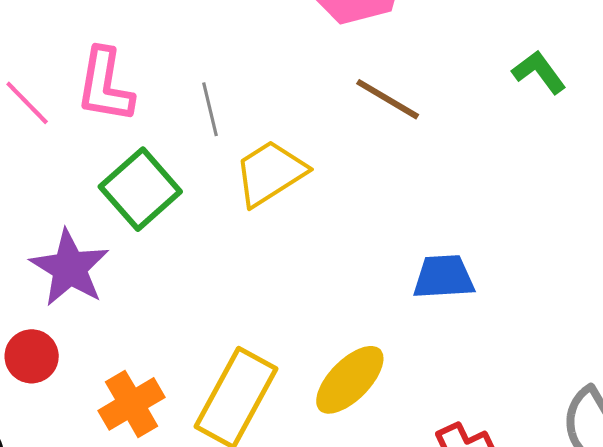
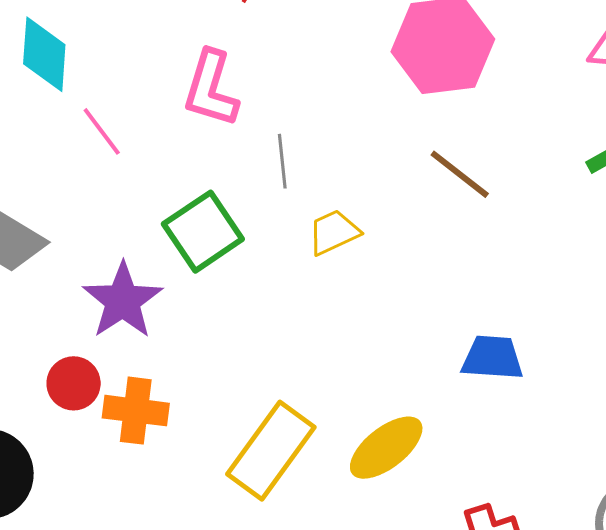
pink L-shape: (105, 85) -> (211, 89), moved
yellow trapezoid: (270, 173) -> (334, 232), size x0.7
orange cross: (132, 404) -> (136, 411), moved, turned 30

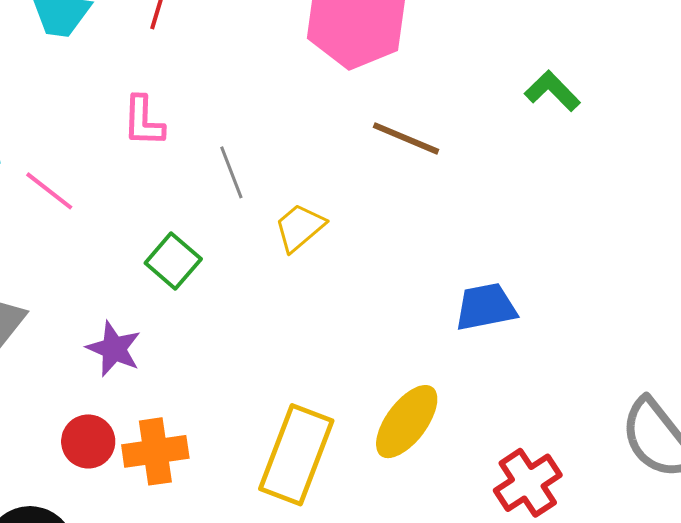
pink L-shape: (211, 89) -> (143, 121), size x0.7
green square: (203, 232) -> (173, 261), size x0.7
purple star: (123, 301) -> (114, 349), size x0.7

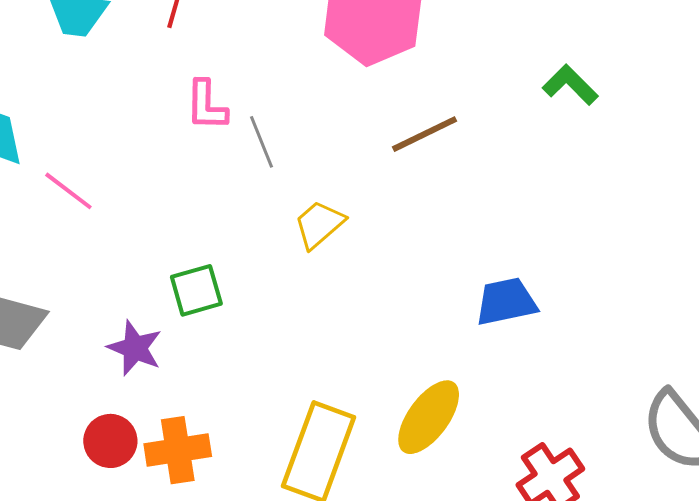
pink L-shape: (143, 121) -> (206, 105), moved
brown line: (406, 138) -> (424, 134), turned -48
gray line: (231, 172) -> (261, 142), moved
green square: (173, 261) -> (196, 290), moved, turned 34

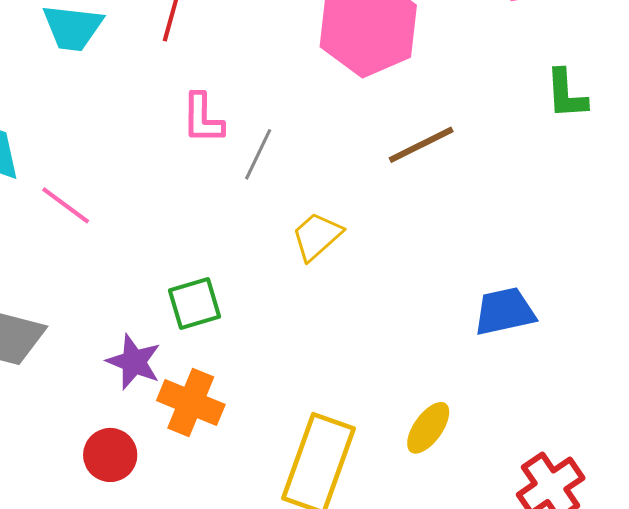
green L-shape: (570, 85) -> (566, 94), turned -138
gray line: (261, 142) -> (258, 154), turned 48
yellow ellipse: (429, 417) -> (428, 428), size x0.7
orange cross: (178, 450) -> (191, 403), moved, turned 32

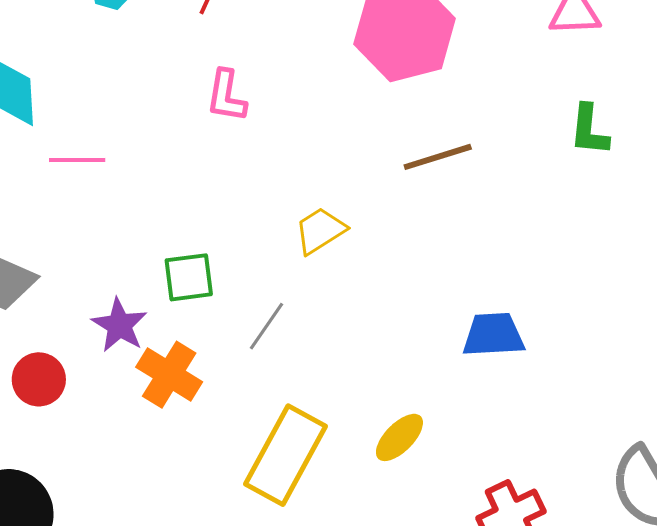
gray line: (258, 154) -> (267, 326), moved
pink line: (66, 205) -> (77, 160), turned -46
red circle: (110, 455) -> (39, 379), moved

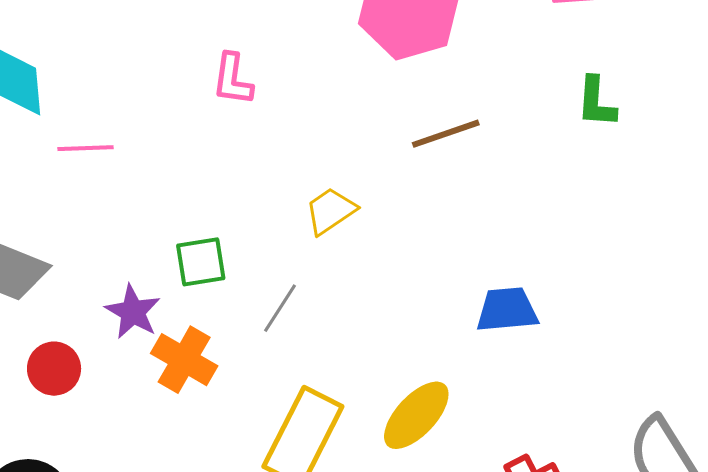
yellow ellipse: (399, 437) -> (416, 415), size x1.4

